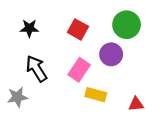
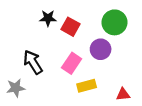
black star: (29, 28) -> (48, 18), moved
yellow rectangle: (96, 95) -> (87, 86), turned -30

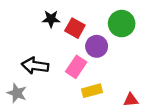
purple circle: (101, 49) -> (97, 46), moved
black arrow: (33, 62) -> (35, 66), turned -50
gray star: (16, 88) -> (17, 93), turned 30

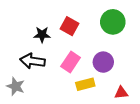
black star: (51, 19) -> (42, 35), moved
purple circle: (97, 46) -> (103, 62), moved

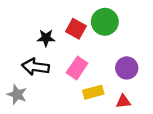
green circle: (113, 22) -> (105, 22), moved
purple circle: (103, 62) -> (127, 68), moved
red triangle: (121, 93) -> (123, 101), moved

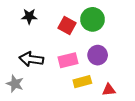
black star: (46, 38) -> (29, 16), moved
pink rectangle: (77, 68) -> (68, 60), turned 42
purple circle: (127, 68) -> (98, 55), moved

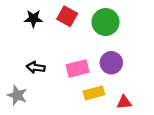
red square: (67, 26) -> (67, 16), moved
black arrow: (31, 59) -> (36, 67), size x0.7

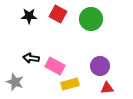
purple circle: (111, 63) -> (100, 66), moved
pink rectangle: (78, 69) -> (55, 66), moved, turned 42
yellow rectangle: (94, 93) -> (70, 84), moved

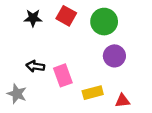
pink rectangle: (55, 66) -> (63, 75), turned 42
purple circle: (100, 66) -> (114, 56), moved
yellow rectangle: (70, 84) -> (93, 93), moved

